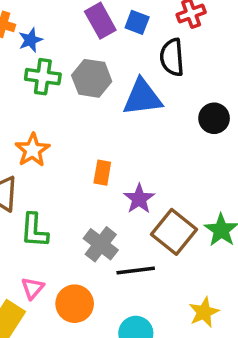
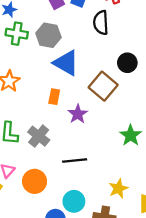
blue triangle: (142, 97) -> (66, 63), moved, turned 36
brown square: (174, 232) -> (103, 86), moved
gray cross: (101, 244) -> (39, 136), moved

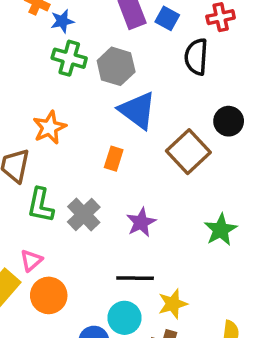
purple star: (78, 114) -> (141, 222), moved
black line: (75, 161) -> (135, 278), moved
orange circle: (35, 181) -> (49, 295), moved
yellow star: (118, 188) -> (173, 304), moved

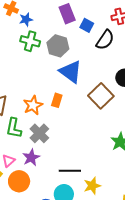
blue square: (167, 18) -> (87, 25), moved
black semicircle: (196, 57) -> (105, 40), turned -150
orange star: (49, 127) -> (33, 105), moved
purple star: (141, 222) -> (31, 158), moved

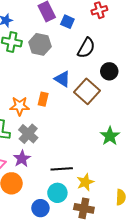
black semicircle: (105, 40) -> (86, 48), moved
blue triangle: (71, 72) -> (62, 79), moved, size x0.7
orange star: (33, 105) -> (20, 106), turned 30

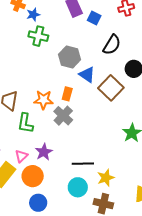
gray hexagon: (40, 44) -> (70, 57), moved
gray cross: (28, 134) -> (63, 116), moved
blue circle: (40, 208) -> (38, 203), moved

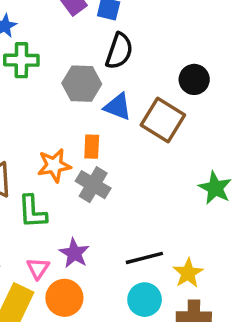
black semicircle: (112, 45) -> (119, 51), moved

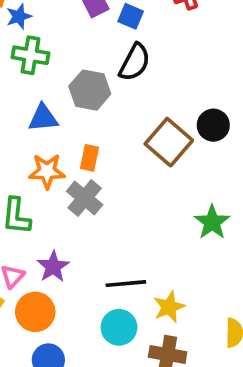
black circle: (194, 79) -> (213, 125), moved
blue triangle: (118, 107) -> (43, 118), moved, turned -36

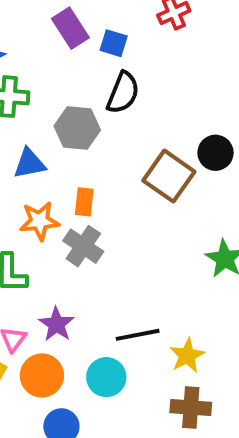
cyan circle: (119, 327) -> (106, 377), moved

